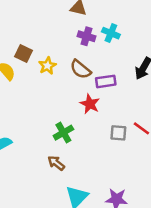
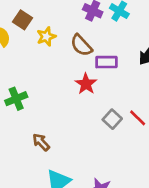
green cross: (63, 133) -> (16, 99), moved
gray square: (118, 133) -> (112, 119), turned 30

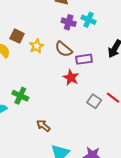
green cross: (16, 99) -> (20, 96), turned -35

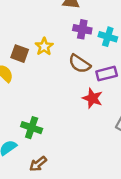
cyan cross: (89, 20) -> (108, 37), moved
yellow star: (37, 46) -> (44, 47), moved
brown arrow: (43, 126) -> (38, 164), moved, turned -72

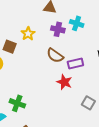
cyan cross: (108, 37) -> (77, 23), moved
yellow star: (44, 47) -> (28, 34), moved

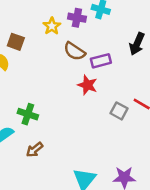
yellow star: (28, 34) -> (52, 26), moved

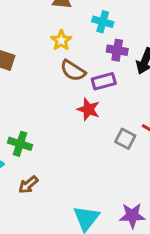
purple cross: (77, 18) -> (117, 50), moved
yellow star: (52, 26) -> (61, 40), moved

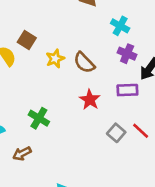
yellow star: (61, 40) -> (55, 59), moved
purple rectangle: (104, 81) -> (127, 90), moved
green cross: (20, 144) -> (39, 118), moved

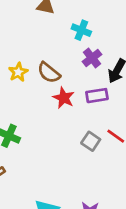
purple cross: (127, 54) -> (92, 58), turned 36
red star: (90, 100) -> (64, 98), moved

